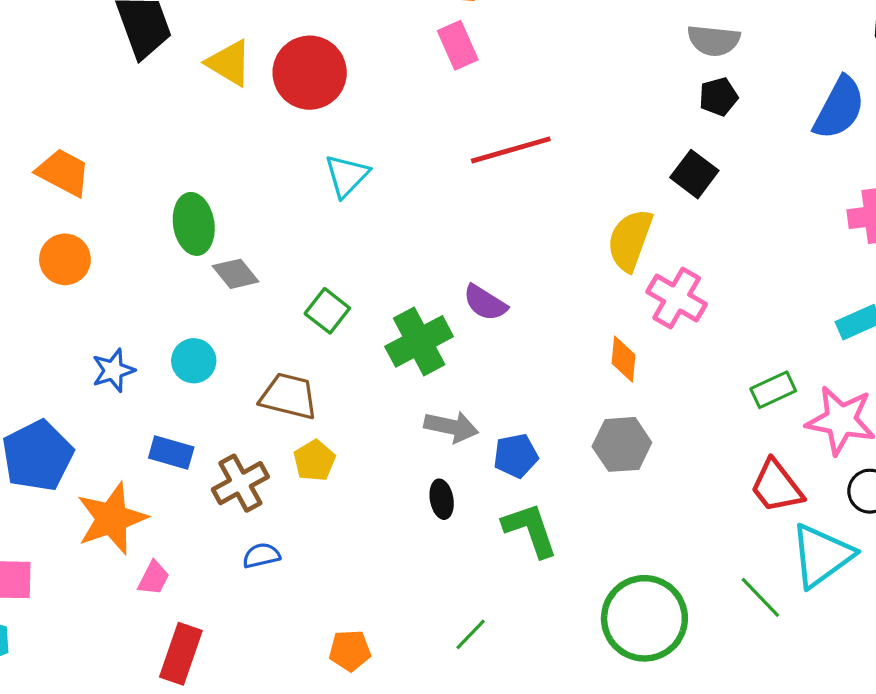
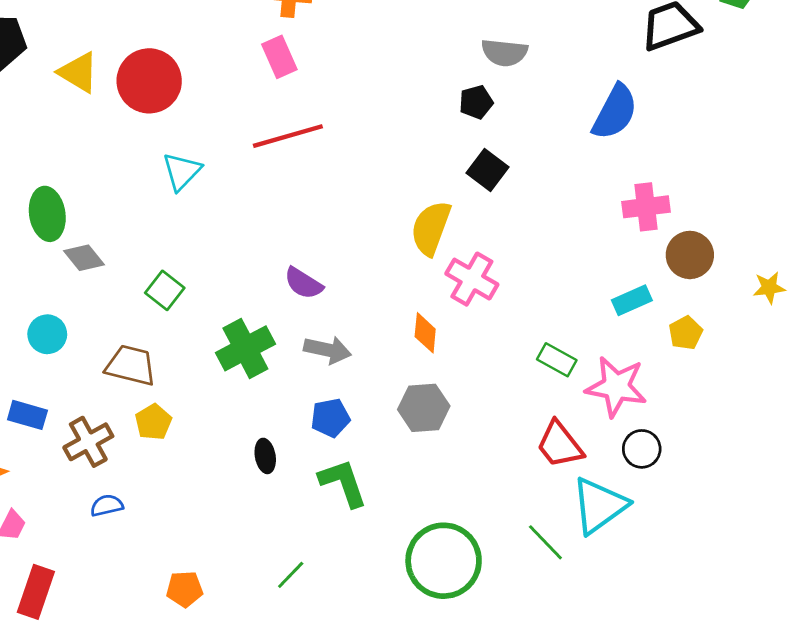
black pentagon: (718, 97) -> (476, 102), moved
red line: (511, 150) -> (288, 136), moved
green cross: (419, 341) -> (245, 348), moved
green rectangle: (773, 390) -> (557, 360), turned 54
gray arrow: (451, 427) -> (328, 350), moved

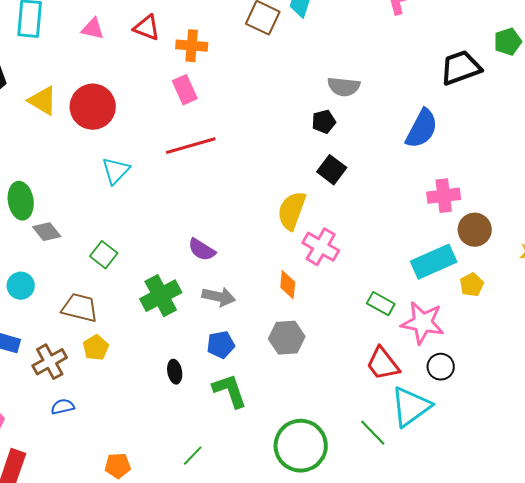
cyan rectangle: (632, 300) -> (434, 262), size x1.6

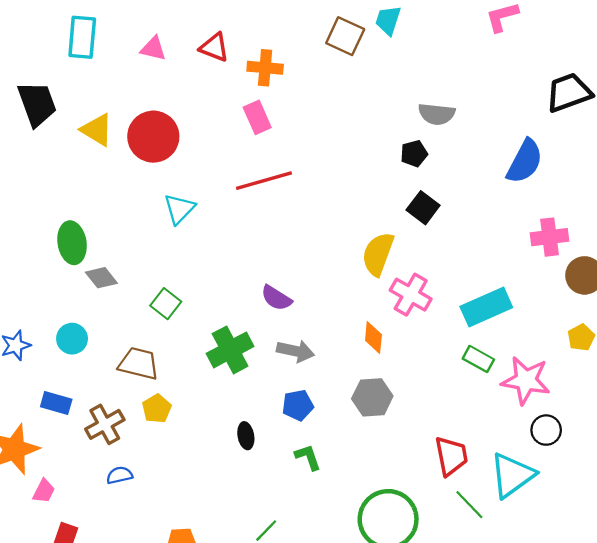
cyan rectangle: (434, 262) -> (486, 307), moved
red trapezoid: (383, 364) -> (451, 456), moved, turned -153
green L-shape: (230, 391) -> (308, 457), size x0.7

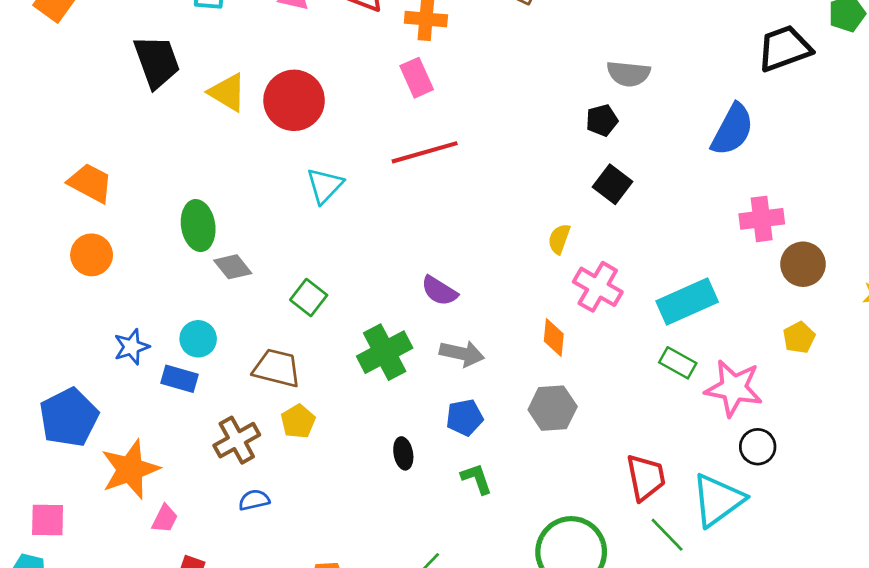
yellow semicircle: (378, 254) -> (559, 239), size x0.6
blue rectangle: (56, 403) -> (179, 379), moved

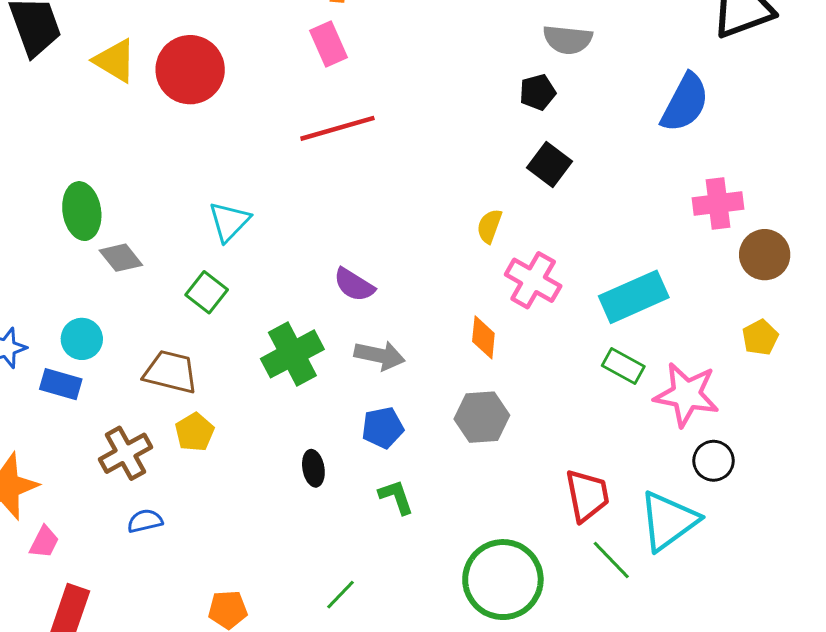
cyan triangle: (325, 186) -> (229, 222), moved

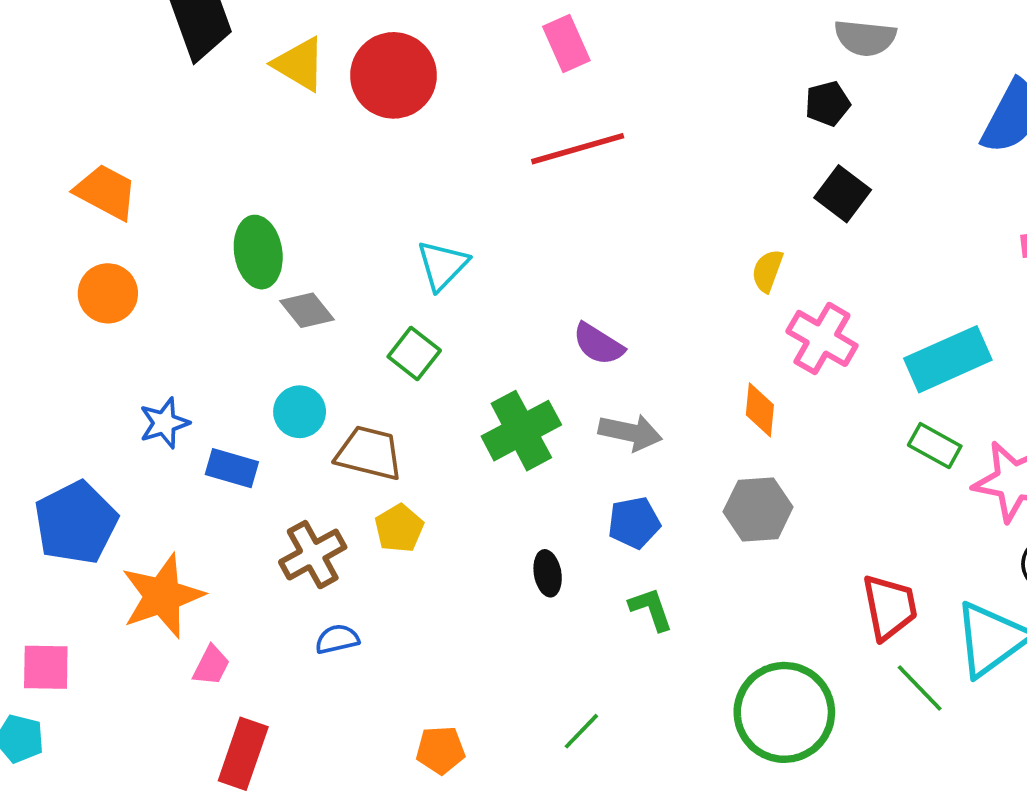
cyan circle: (82, 339) -> (300, 412), moved

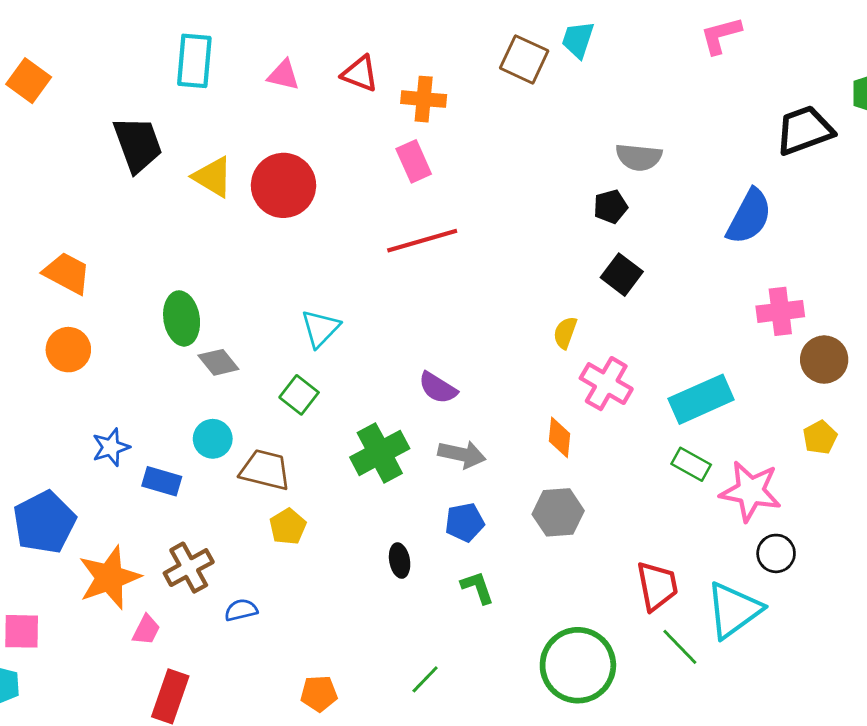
brown cross: (313, 555) -> (189, 568), moved

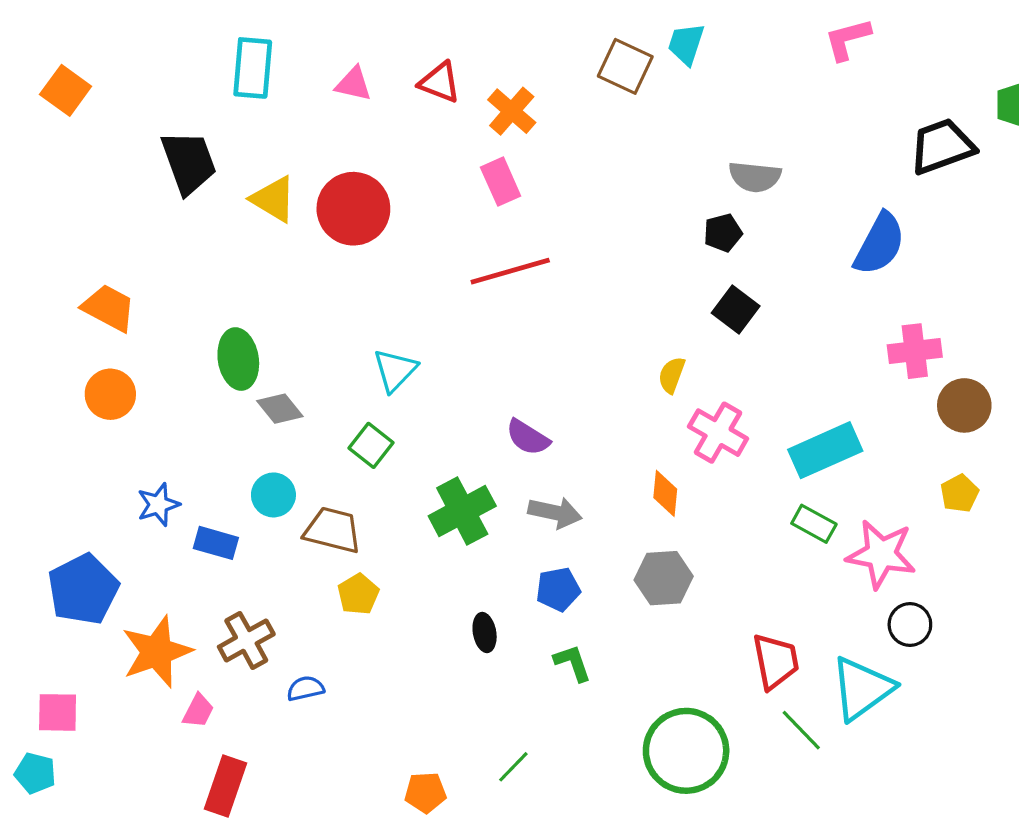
orange cross: (424, 99) -> (512, 111), turned 36
orange pentagon: (319, 694) -> (425, 792), moved

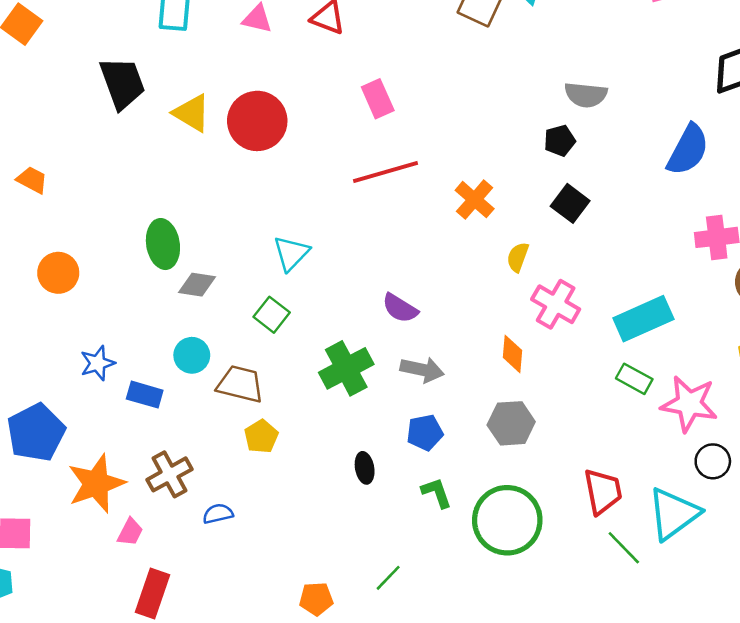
orange cross: (512, 111) -> (475, 200), moved
orange trapezoid: (109, 308) -> (32, 180), moved, size x0.7
gray diamond: (280, 409) -> (197, 285), turned -42
green circle: (686, 751) -> (507, 520), moved

